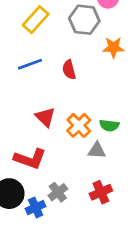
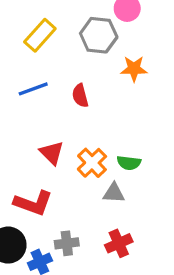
gray cross: (58, 192) -> (67, 243), turned 30

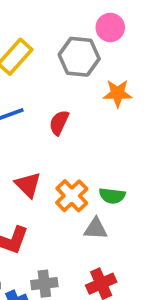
red semicircle: (80, 96) -> (59, 123), turned 40

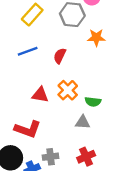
red triangle: (28, 185) -> (40, 95), turned -36
orange cross: (72, 196) -> (68, 90), moved

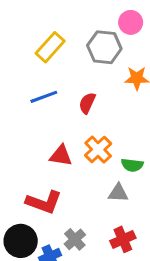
gray cross: (51, 157) -> (75, 239), turned -35

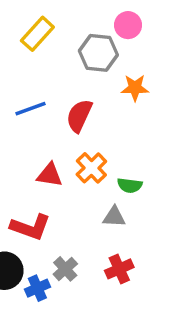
yellow rectangle: (50, 47) -> (37, 34), moved
red semicircle: (87, 103) -> (79, 116), size x1.4

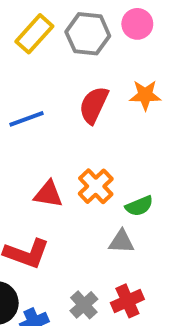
gray hexagon: (98, 53) -> (88, 34), moved
red semicircle: (79, 116) -> (94, 105), moved
green semicircle: (130, 185) -> (139, 206), turned -30
gray cross: (65, 269) -> (84, 305), moved

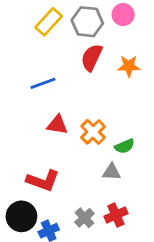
red semicircle: (94, 105) -> (92, 57), moved
red triangle: (48, 194) -> (57, 125), moved

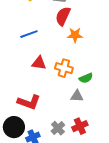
orange star: (129, 66) -> (75, 35), moved
orange cross: (93, 132) -> (64, 68), turned -30

